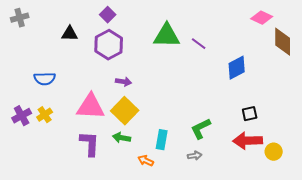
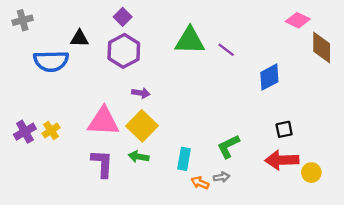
blue semicircle: (45, 79) -> (51, 61), moved, size x1.4
orange arrow: (146, 161) -> (200, 183), moved

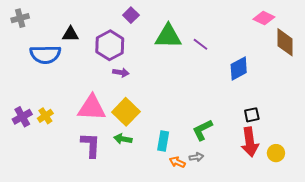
purple square: (123, 17) -> (131, 15), moved
purple arrow: (141, 93) -> (121, 72), moved
red arrow: (282, 160) -> (250, 142), turned -96

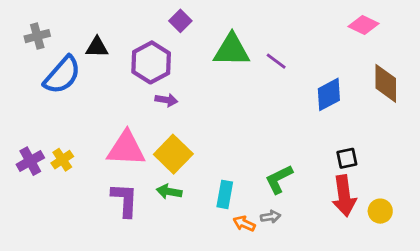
gray cross: (20, 18) -> (37, 36), moved
brown diamond: (285, 42) -> (386, 83), moved
blue semicircle: (45, 54) -> (62, 75), turned -48

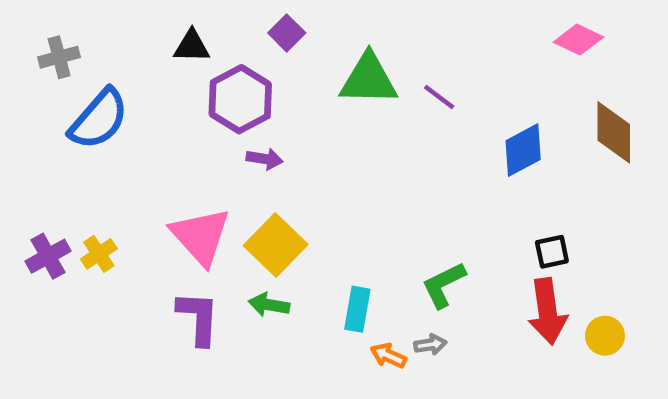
black triangle: (97, 47) -> (192, 46), moved
pink triangle: (126, 149) -> (200, 236), turned 45

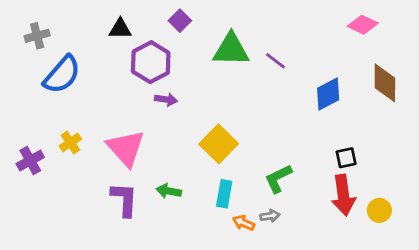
yellow square: (276, 245) -> (219, 144), moved
yellow cross: (99, 254) -> (70, 142), moved

